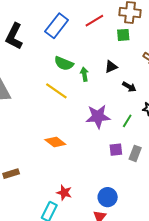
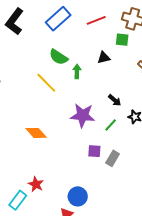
black triangle: (111, 67) -> (104, 58), moved
black arrow: (129, 87) -> (115, 100), moved

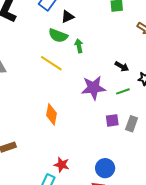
black triangle: (104, 58) -> (68, 17), moved
green line: (111, 125) -> (123, 91), turned 40
orange diamond: (36, 133) -> (51, 114), turned 65

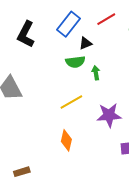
green semicircle: (58, 36) -> (75, 62), turned -30
yellow line: (51, 63) -> (71, 102), moved, turned -65

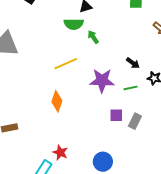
green arrow: (96, 73) -> (93, 37), turned -32

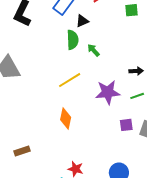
green semicircle: (74, 24) -> (73, 40), turned -84
black arrow: (133, 63) -> (136, 71), turned -32

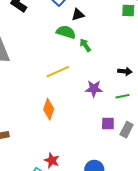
green semicircle: (73, 40) -> (66, 32), turned -78
purple star: (108, 92) -> (94, 89), size x0.7

